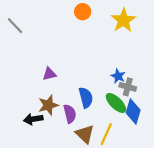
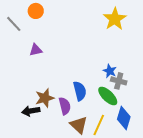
orange circle: (83, 12) -> (36, 11), moved
purple triangle: (49, 74) -> (36, 50), moved
blue diamond: (133, 112) -> (124, 118), moved

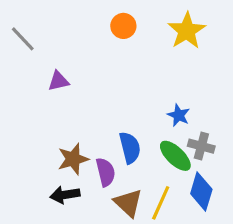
orange circle: (36, 11) -> (123, 26), moved
gray cross: (119, 81) -> (201, 146), moved
black arrow: (31, 111) -> (65, 195), moved

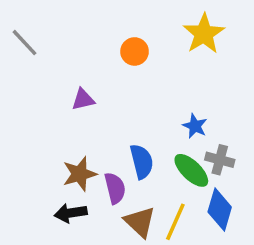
orange circle: (123, 26) -> (135, 51), moved
purple triangle: (58, 81) -> (83, 99), moved

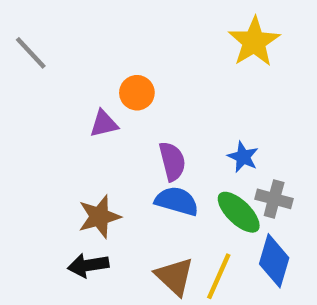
orange circle: (135, 51) -> (137, 93), moved
blue semicircle: (142, 162) -> (177, 201), turned -60
purple semicircle: (115, 188) -> (172, 161), moved

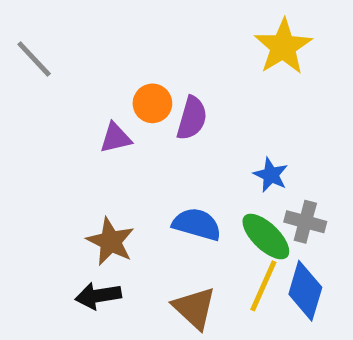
purple semicircle: (172, 161) -> (192, 118), moved, turned 30
brown star: (99, 217) -> (111, 241), turned -30
yellow line: (219, 276) -> (263, 286), moved

